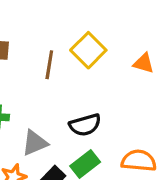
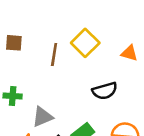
black semicircle: (85, 125) -> (105, 91), moved

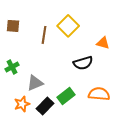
orange triangle: (129, 53) -> (103, 43), moved
green cross: (13, 96) -> (12, 67), turned -32

